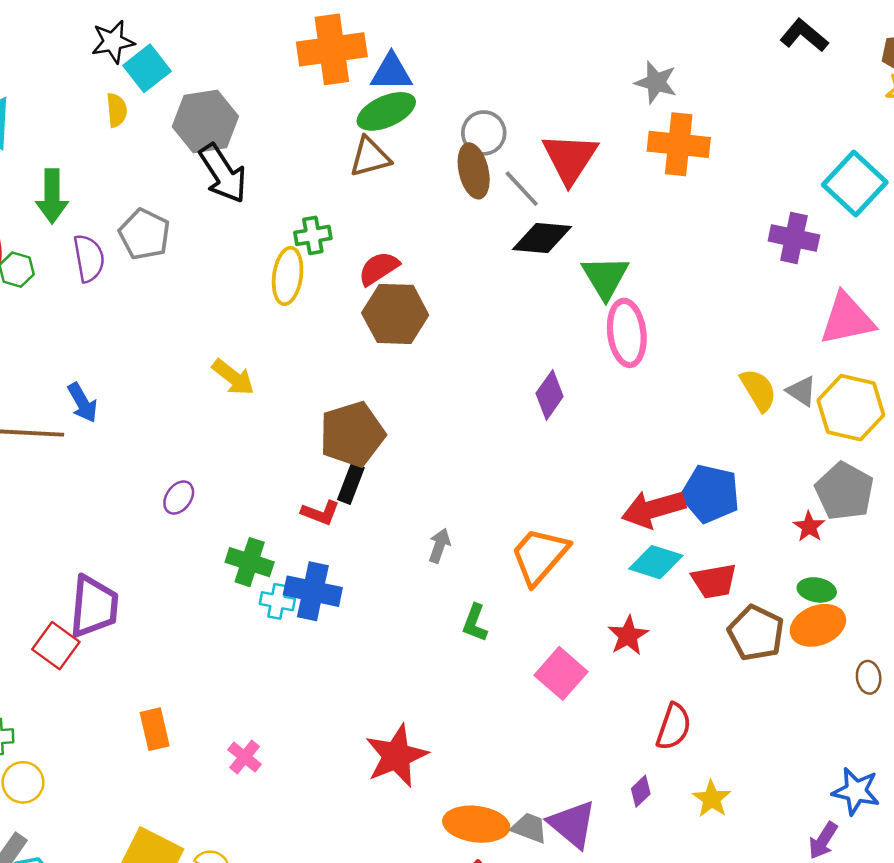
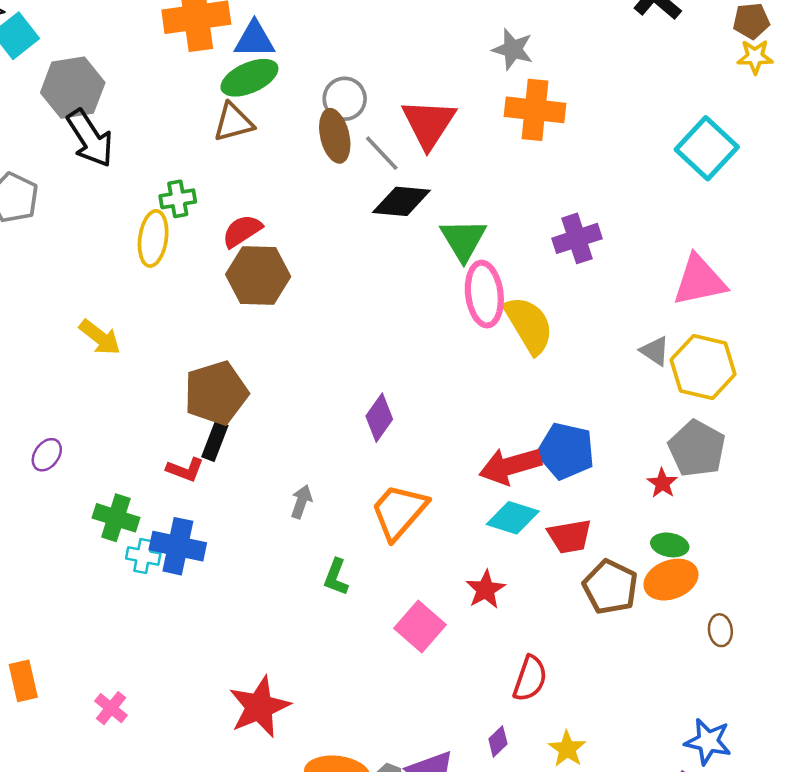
purple cross: (794, 238) -> (577, 238), moved, turned -30
yellow semicircle: (758, 390) -> (529, 325), moved, size x1.4
purple diamond: (550, 395) -> (379, 418), moved

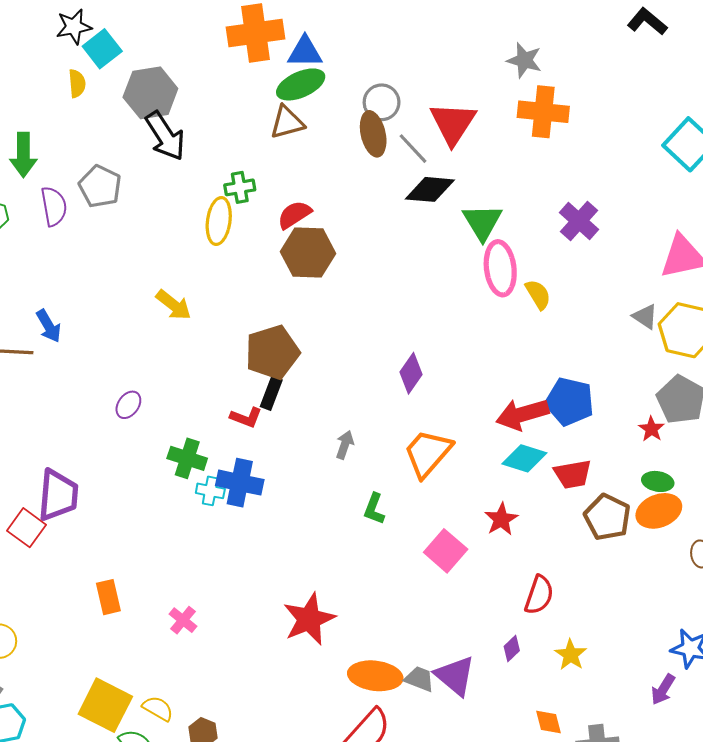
purple cross: (577, 238) -> (579, 221), turned -30
yellow semicircle: (529, 325) -> (538, 295), size x0.6

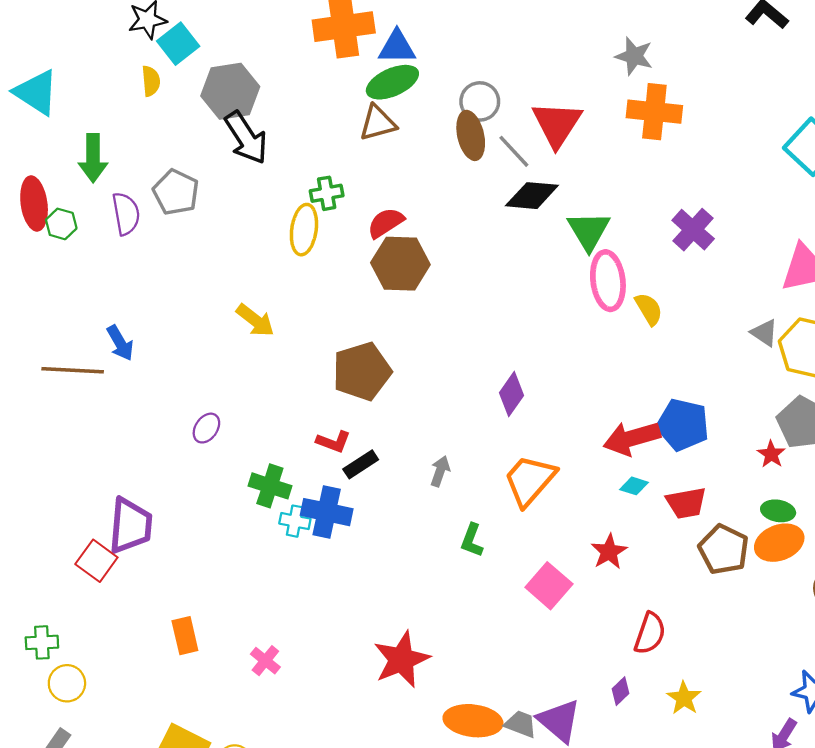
black rectangle: (271, 393) -> (361, 464), moved, turned 36
cyan diamond: (524, 458) -> (634, 486), size x0.6

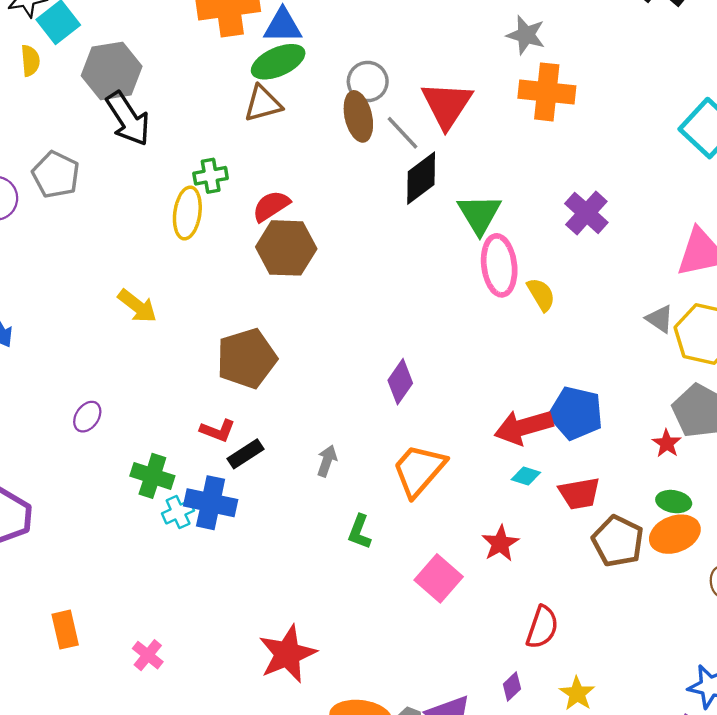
black diamond: (532, 196) -> (421, 178), turned -42
cyan cross: (295, 521) -> (178, 512), turned -36

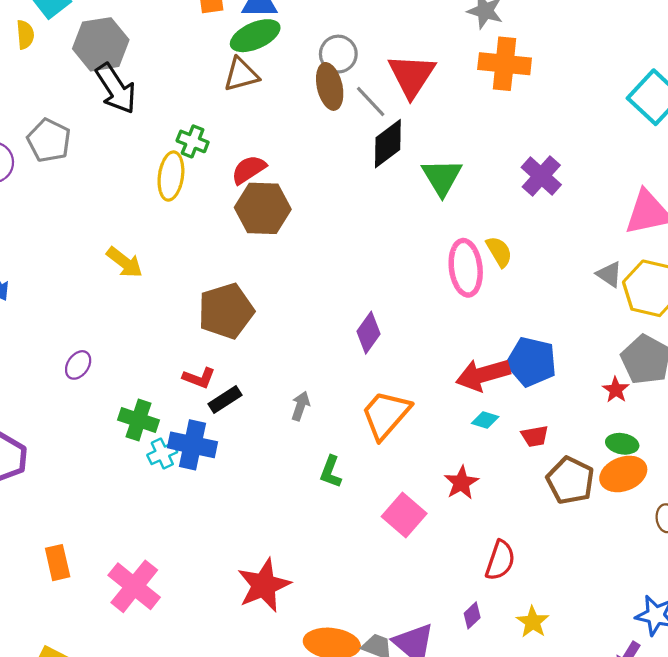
green cross: (211, 176) -> (193, 141), turned 32
pink ellipse: (499, 265) -> (466, 268), moved
red trapezoid: (579, 493) -> (535, 436), size x0.7
pink cross: (148, 655) -> (134, 586), size x1.8

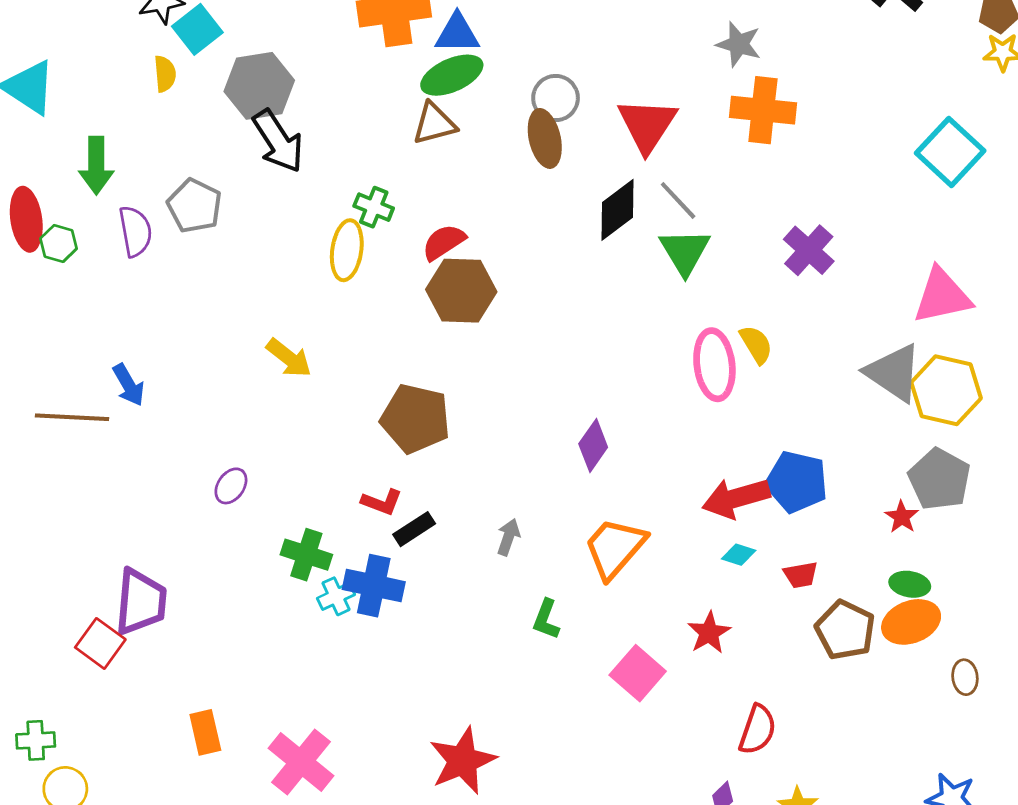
gray line: (371, 102) -> (678, 200), moved
gray triangle: (609, 274) -> (894, 373), size x1.8
brown pentagon: (226, 311) -> (415, 419), turned 30

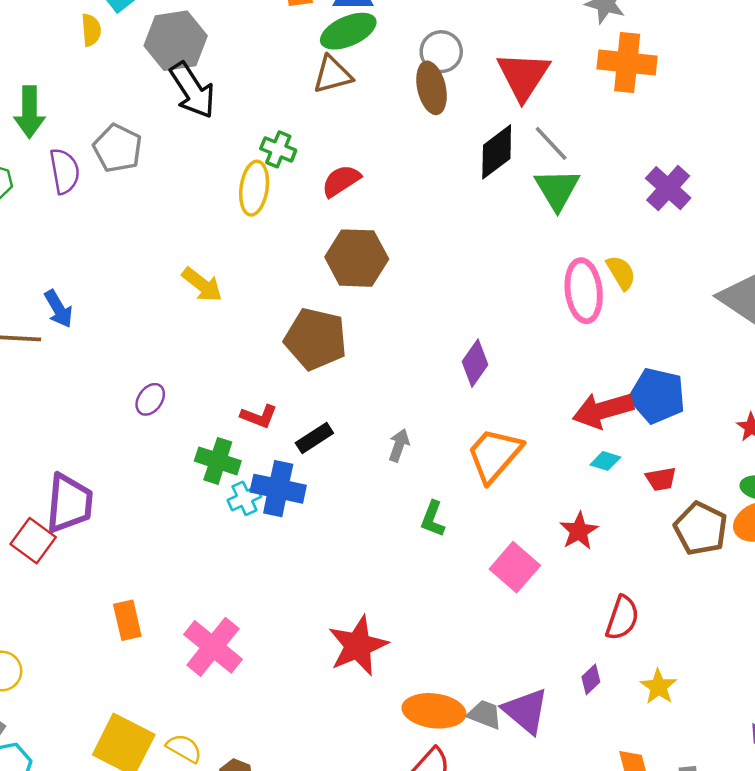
brown hexagon: (461, 291) -> (357, 258), moved
red L-shape: (382, 502) -> (259, 416), moved

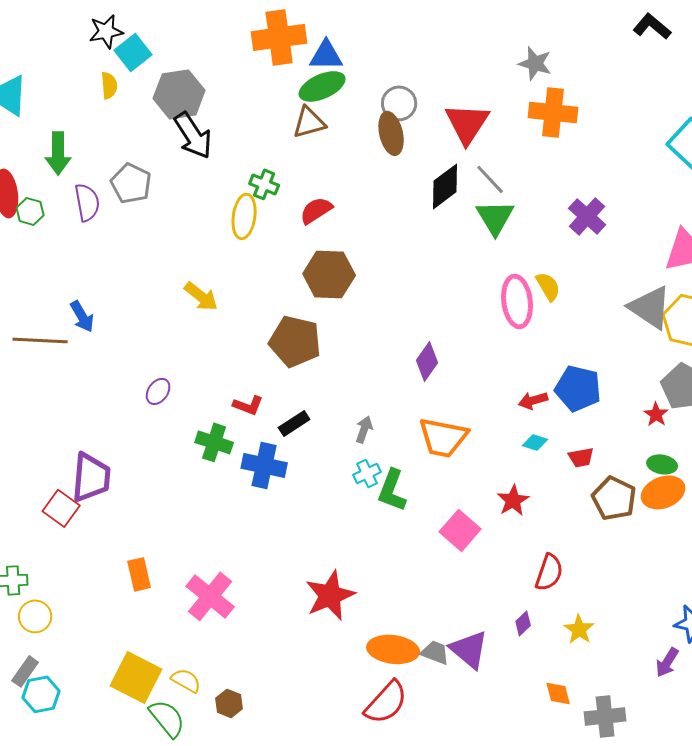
red arrow: (603, 410) -> (533, 400), size x0.6
orange trapezoid: (494, 455) -> (443, 437), turned -120
cyan cross: (244, 498) -> (367, 473), moved
green L-shape: (433, 519) -> (392, 490), size x1.4

